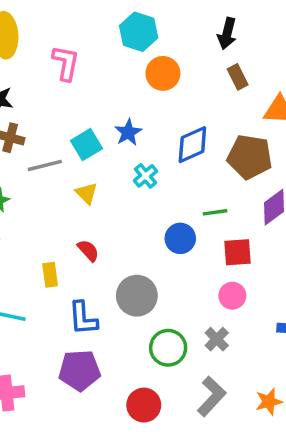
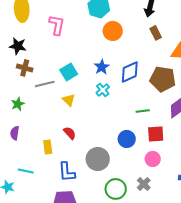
blue star: (128, 132) -> (102, 67), moved
blue circle: (180, 238) -> (127, 139), moved

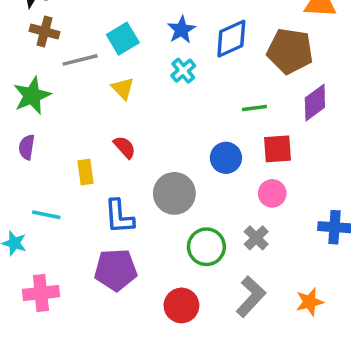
green star: (18, 104) -> (32, 96), size x1.5

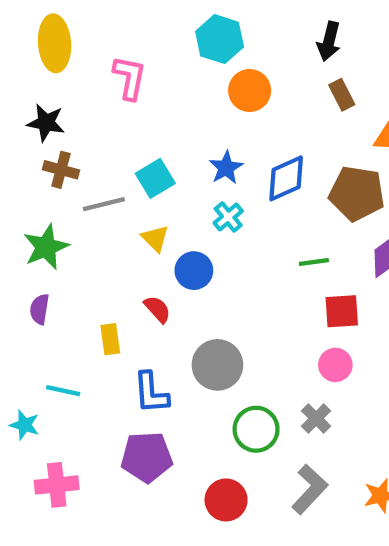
blue circle: (226, 158) -> (194, 271), moved

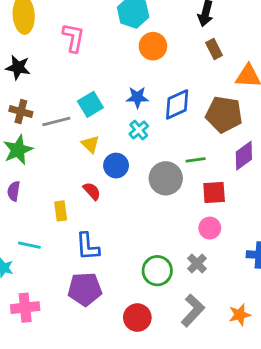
blue star: (226, 168) -> (137, 97), turned 30
brown cross: (61, 170) -> (21, 112), moved
gray circle: (217, 365) -> (166, 178), moved

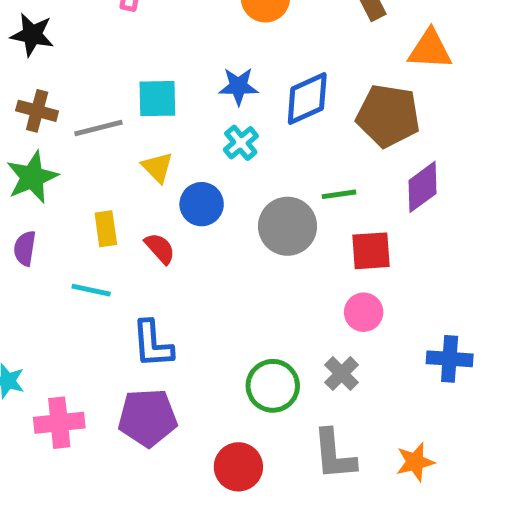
cyan square: (90, 104) -> (157, 99), turned 30
yellow rectangle: (61, 211) -> (106, 229), moved
cyan line: (29, 245) -> (91, 290), moved
pink cross: (25, 308) -> (59, 423), moved
gray L-shape: (193, 310) -> (334, 455), turned 132

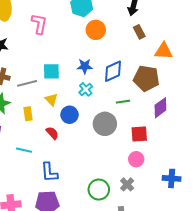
green line: (339, 194) -> (123, 102), moved
yellow rectangle: (106, 229) -> (28, 114), moved

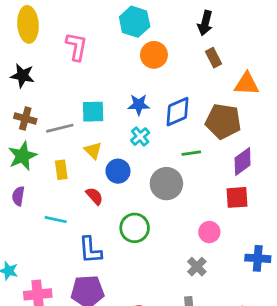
red square: (139, 134) -> (237, 197), moved
green circle: (99, 190) -> (135, 228), moved

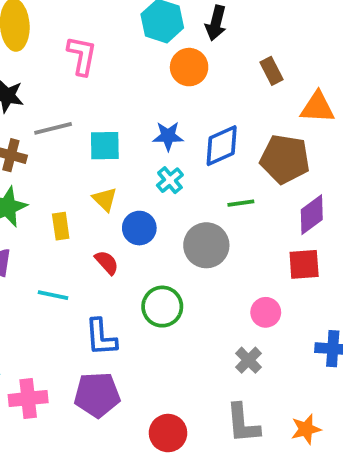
black arrow: (205, 23) -> (216, 23), moved
gray line: (60, 128) -> (53, 128), moved

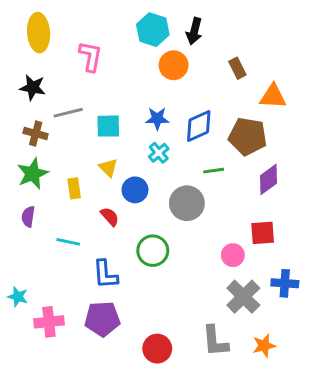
red square: (304, 264) -> (263, 233), moved
gray cross: (248, 360) -> (243, 297), moved, size x1.6

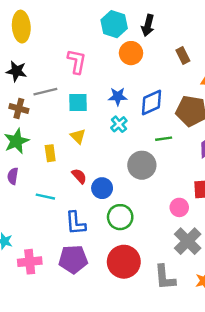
pink L-shape: (90, 56) -> (77, 62), moved
blue circle: (135, 190) -> (102, 188), moved
green circle: (153, 251) -> (120, 217), moved
red circle: (157, 349) -> (124, 262), moved, size x1.4

